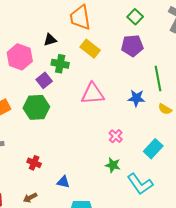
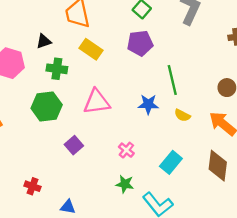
purple square: (44, 80) -> (74, 145), moved
green hexagon: (36, 107) -> (47, 107), moved

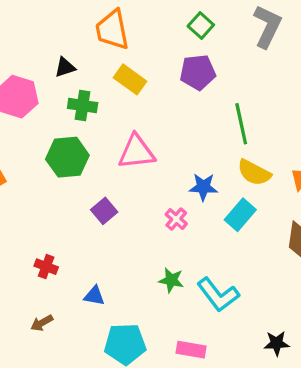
blue star: (148, 104) -> (203, 187), moved
yellow semicircle: (182, 115) -> (254, 173), size x1.5
cyan rectangle: (171, 162) -> (240, 215), moved
green star: (125, 184) -> (171, 280), moved

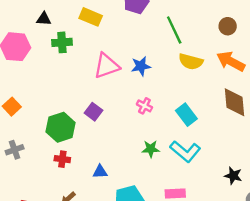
black triangle: (65, 67) -> (44, 19), turned 35
green hexagon: (67, 157) -> (61, 127), moved
blue star: (203, 187) -> (141, 66), moved
cyan rectangle: (240, 215) -> (186, 115), moved, turned -65
black star: (277, 343) -> (233, 176), turned 30

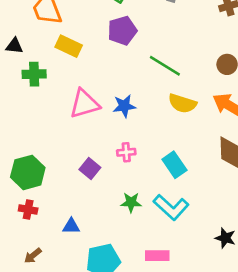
green line: (174, 30) -> (165, 66), turned -36
pink cross: (144, 106) -> (126, 152), turned -35
purple square: (93, 112) -> (90, 168), moved

